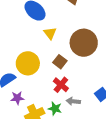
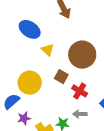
red cross: (61, 85) -> (80, 91), moved

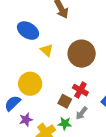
brown square: (61, 77) -> (65, 101), moved
gray arrow: (80, 114) -> (82, 113), turned -48

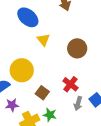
brown circle: (82, 54) -> (77, 48), size x0.7
brown square: (65, 101) -> (42, 93), moved
gray arrow: (82, 113) -> (78, 103), moved, turned -32

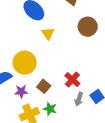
brown circle: (77, 48) -> (88, 27), moved
purple star: (12, 105) -> (21, 91), moved

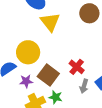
yellow triangle: (48, 33) -> (50, 22), size x1.5
brown square: (44, 86) -> (48, 75), size x1.5

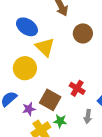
yellow circle: (28, 52) -> (25, 68), moved
gray arrow: (84, 86) -> (88, 116), moved

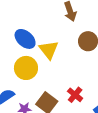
blue ellipse: (27, 27) -> (25, 39), moved

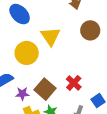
blue ellipse: (25, 39) -> (20, 14), moved

